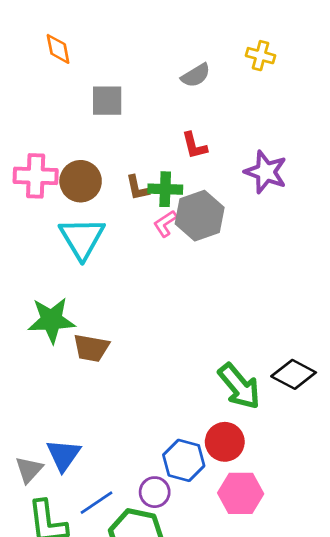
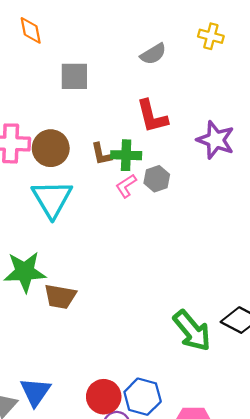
red L-shape: (194, 146) -> (152, 116), size x1.4
gray hexagon: (200, 216) -> (157, 179), size x0.6
red circle: (225, 442) -> (104, 397), moved

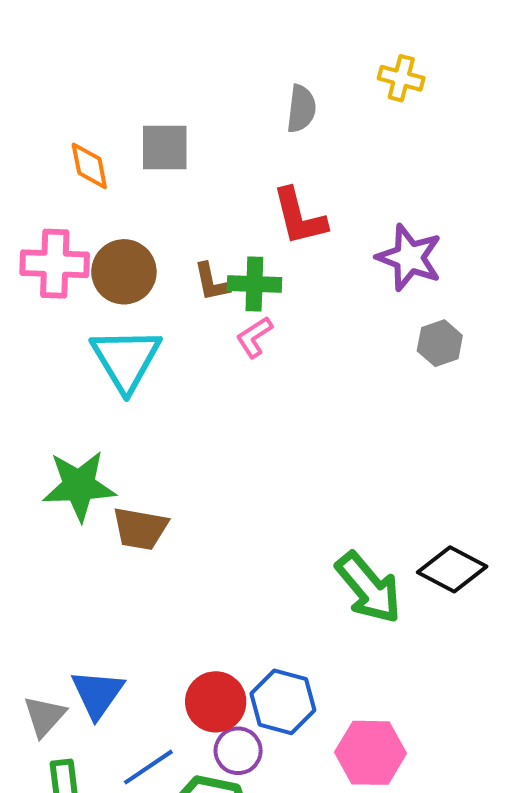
orange diamond: (31, 30) -> (89, 166), moved
gray semicircle: (153, 54) -> (301, 109), turned -52
gray hexagon: (157, 179) -> (440, 343), moved

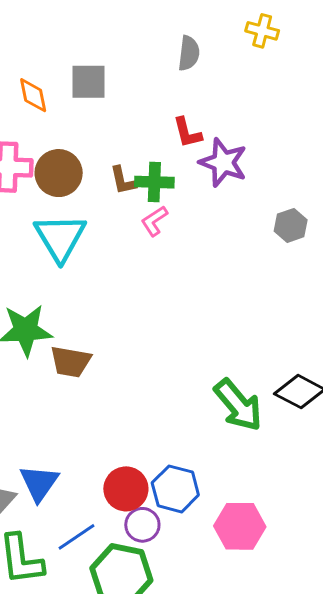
red L-shape: (299, 217) -> (187, 133), size x0.7
purple star: (409, 258) -> (223, 163), moved

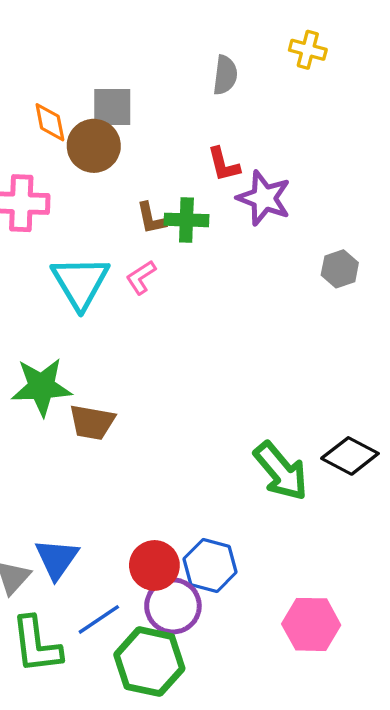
brown circle: (59, 173) -> (94, 146), moved
pink L-shape: (154, 221) -> (141, 277), moved
purple circle: (142, 525) -> (173, 606), size x1.4
pink hexagon: (240, 526) -> (311, 624), moved

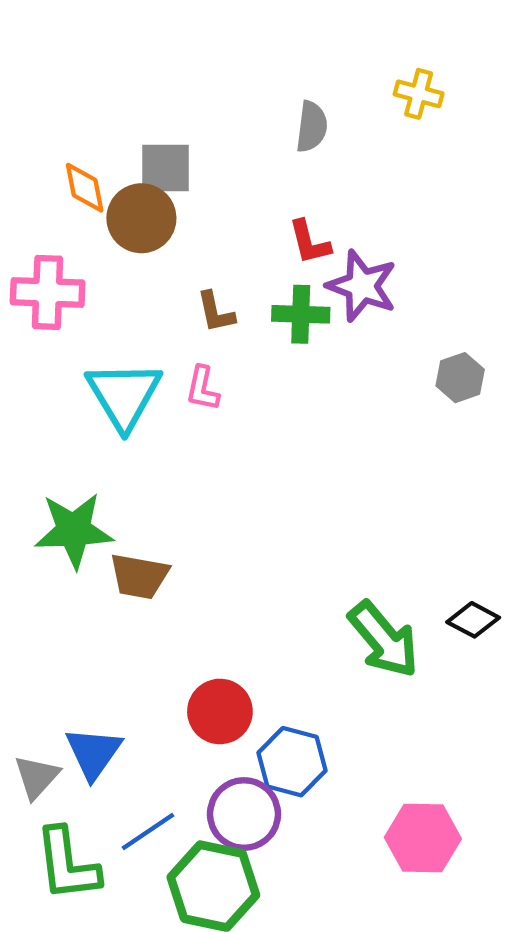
green cross: (186, 220) -> (301, 314), moved
pink L-shape: (141, 277) -> (203, 388), turned -45
black diamond: (350, 456) -> (473, 620), size x0.7
red circle: (154, 565) -> (220, 711), moved

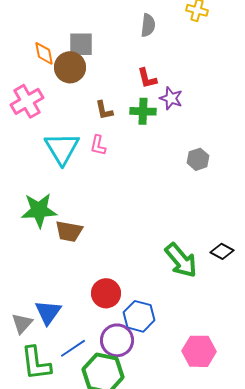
purple star: (362, 286) -> (171, 98), size x0.7
pink cross: (48, 292) -> (27, 101), turned -32
gray hexagon: (460, 378) -> (198, 159), moved

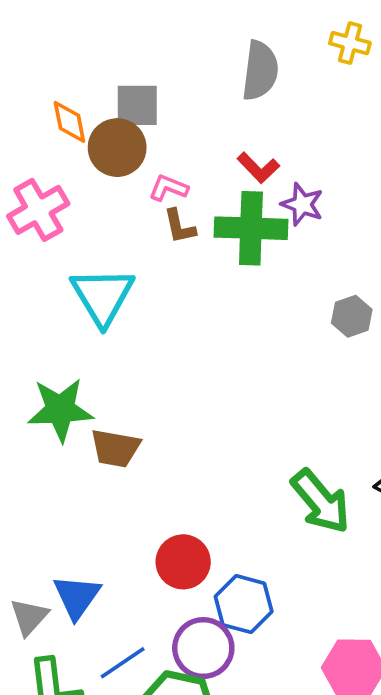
gray semicircle: (148, 25) -> (260, 71), size x1.4
red L-shape: (147, 78) -> (258, 168), turned -30
green cross: (143, 111) -> (251, 228), size x1.5
pink L-shape: (98, 145) -> (168, 188), moved, turned 100

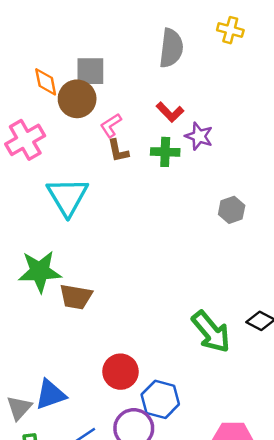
pink L-shape: (168, 188) -> (111, 125), turned -55
green cross: (251, 228) -> (165, 152), size x0.6
blue triangle: (77, 597) -> (51, 395), turned 36

